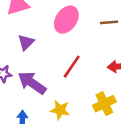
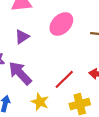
red line: (72, 67) -> (64, 79), moved

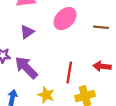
red line: (64, 79) -> (69, 72), turned -35

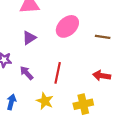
purple arrow: (26, 68) -> (27, 73), size x0.6
red line: (69, 72) -> (58, 73), moved

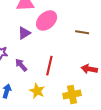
pink ellipse: (67, 26) -> (47, 21), moved
brown line: (103, 37) -> (82, 32), moved

